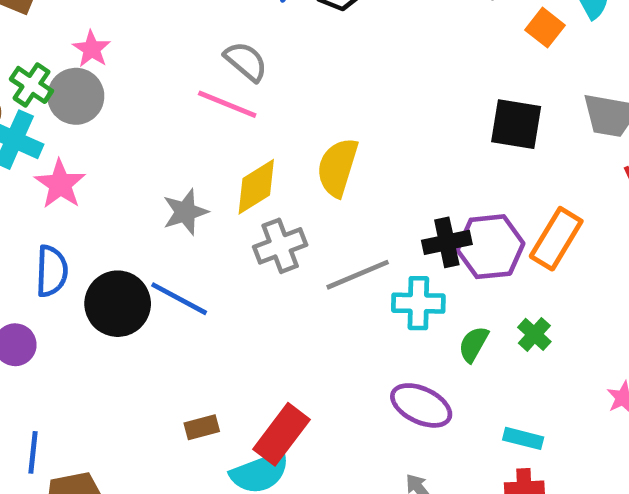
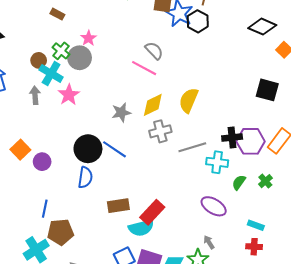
blue semicircle: (52, 271) -> (85, 177), moved
brown rectangle: (202, 427) -> (118, 206), size x1.5

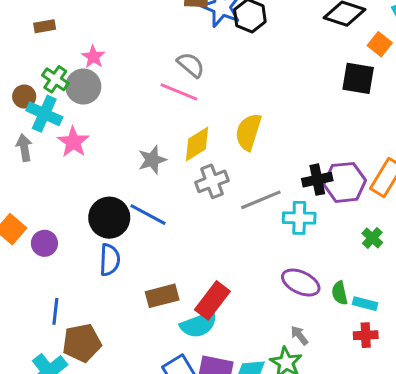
brown rectangle: (57, 14) -> (45, 26), turned -32
black square: (267, 90) -> (358, 78), moved
green semicircle: (239, 182) -> (340, 293), moved, turned -42

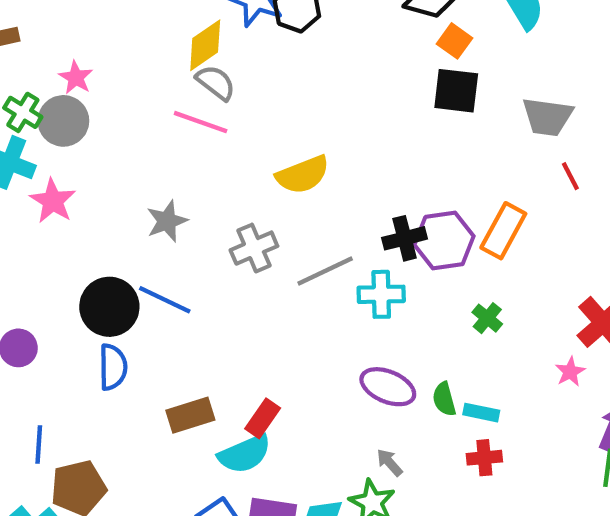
orange square: (380, 44) -> (454, 41), moved
yellow semicircle: (248, 132) -> (303, 175), turned -126
yellow diamond: (197, 144) -> (205, 45), moved
red rectangle: (212, 300) -> (263, 418), size x0.7

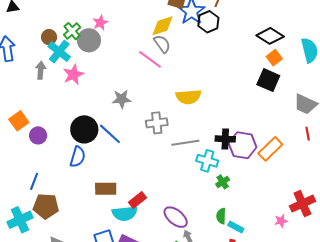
green cross: (487, 318) -> (223, 182), moved
purple ellipse: (388, 387) -> (176, 217), moved

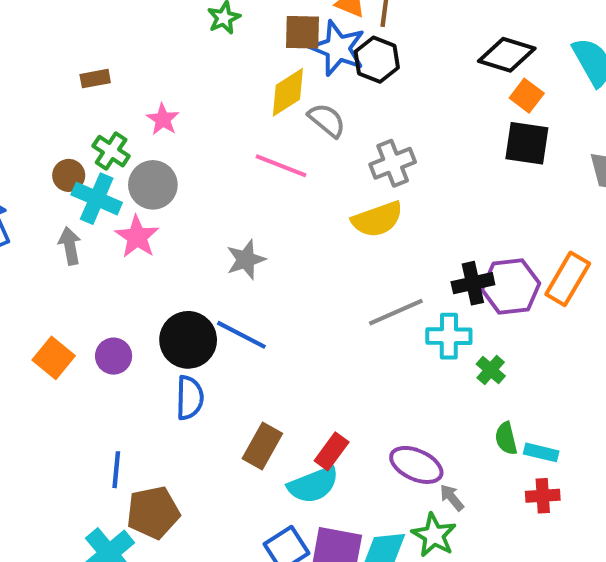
gray circle: (89, 40) -> (153, 185), moved
gray semicircle: (162, 44) -> (327, 120), moved
gray cross: (157, 123) -> (393, 163), moved
purple circle: (38, 135) -> (114, 356), moved
brown rectangle: (106, 189) -> (262, 446), turned -45

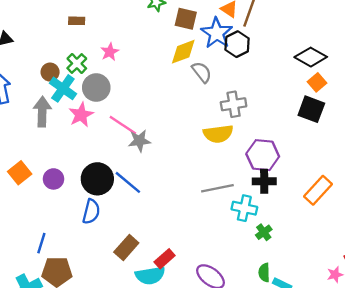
brown square: (303, 32) -> (186, 19), moved
pink line: (281, 166) -> (123, 125), moved
gray arrow: (70, 246) -> (42, 112), size x1.4
purple hexagon: (511, 286) -> (263, 155), moved

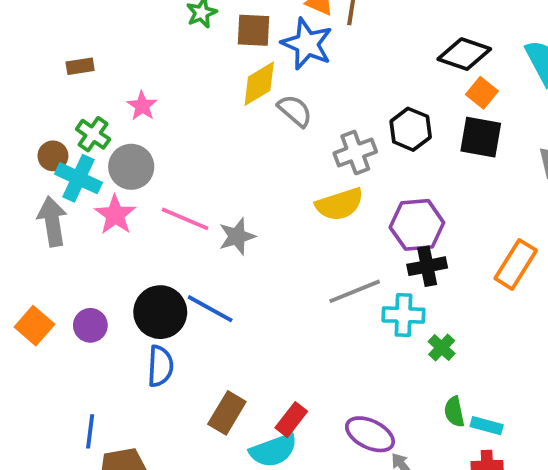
black hexagon: (237, 44) -> (411, 129), moved
gray star: (139, 141) -> (237, 236), moved

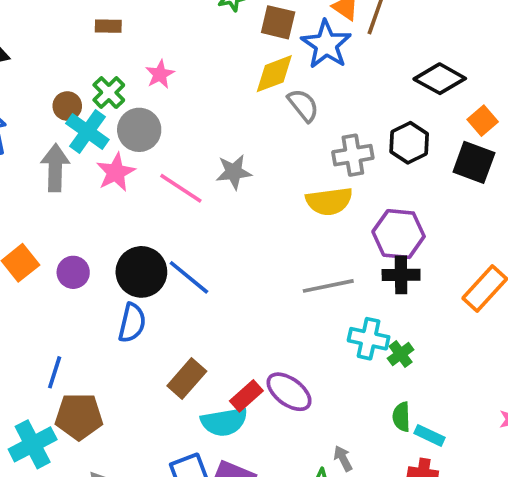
black diamond: (464, 54) -> (440, 79), moved
gray star: (237, 236) -> (234, 172), moved
cyan cross: (403, 315) -> (369, 339), moved
purple ellipse: (370, 434) -> (289, 392), moved

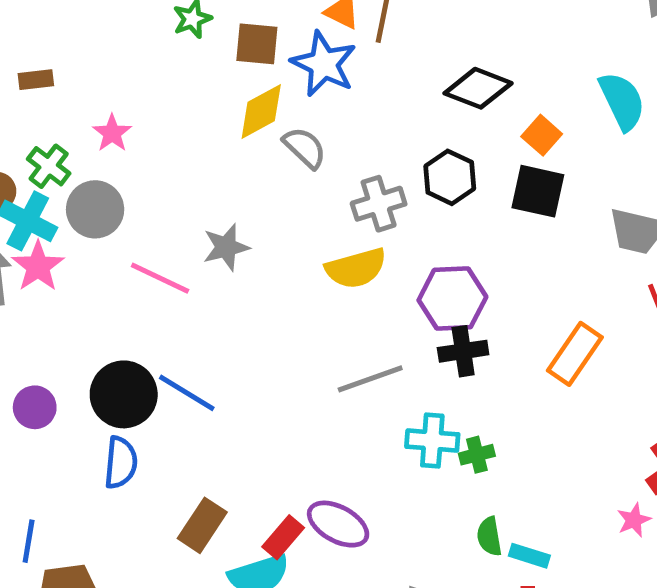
pink star: (116, 172) -> (38, 266), moved
green cross: (401, 354) -> (477, 455), turned 30

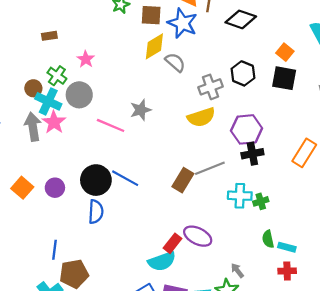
black diamond: (478, 88) -> (241, 19), moved
brown rectangle: (202, 525) -> (183, 180), moved

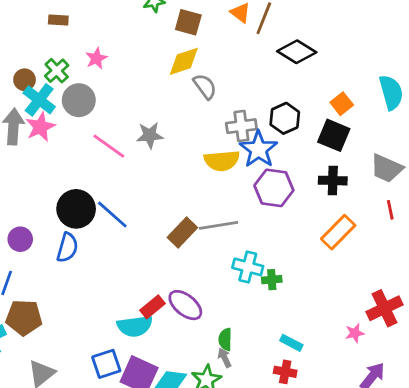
blue star: (182, 23) -> (259, 149), moved
black cross: (252, 154) -> (333, 181), moved
purple circle: (55, 188) -> (20, 239), moved
green semicircle: (268, 239) -> (225, 339), moved

